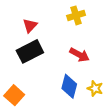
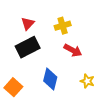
yellow cross: (76, 15) -> (63, 26), moved
blue diamond: (69, 86) -> (50, 79), moved

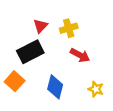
red triangle: (28, 24) -> (40, 26), moved
orange square: (13, 87) -> (15, 81), moved

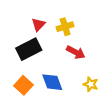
orange square: (15, 81) -> (23, 85), moved
blue diamond: (55, 87) -> (52, 82), turned -35

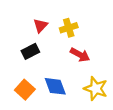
black rectangle: (29, 49) -> (30, 51), size x0.7
yellow star: (91, 84) -> (96, 89), size x1.5

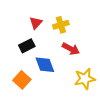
blue diamond: (55, 86) -> (45, 65), moved
yellow star: (96, 89) -> (85, 79), turned -30

